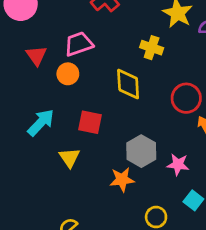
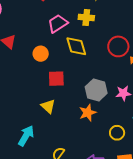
pink trapezoid: (79, 44) -> (58, 23), moved
orange circle: (68, 74) -> (41, 54), moved
cyan arrow: (41, 123) -> (26, 136), moved

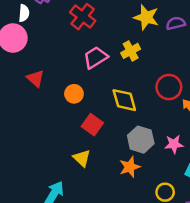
yellow cross: (86, 18) -> (131, 51), turned -35
yellow diamond: (76, 46) -> (124, 100), moved
red square: (56, 79) -> (92, 125), turned 36

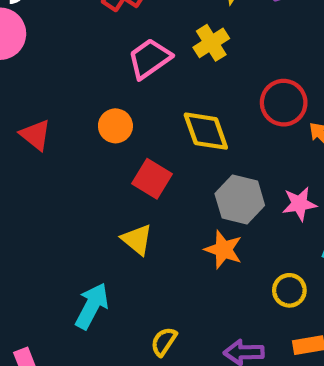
red triangle: (35, 78) -> (35, 135), moved
orange star: (130, 167) -> (223, 250), turned -30

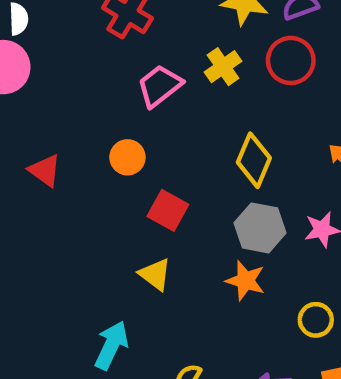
red circle: (284, 103) -> (291, 60), moved
yellow diamond: (206, 131) -> (254, 160), moved, turned 45

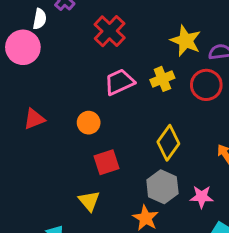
red triangle: (45, 170) -> (34, 119), turned 50
red square: (168, 210) -> (107, 162), turned 30

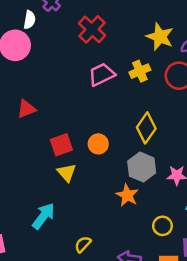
orange circle: (89, 123) -> (98, 144), moved
red square: (107, 162) -> (61, 145), moved
yellow triangle: (89, 201) -> (67, 173), moved

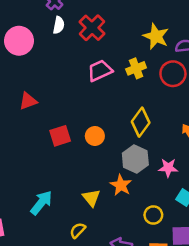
white semicircle: (29, 20) -> (59, 25), moved
yellow triangle: (67, 173) -> (91, 198), moved

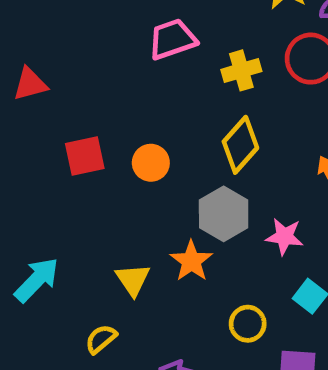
yellow cross: (136, 68) -> (241, 70), moved

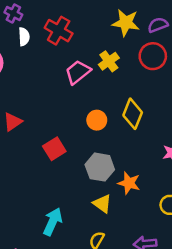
yellow cross: (241, 70) -> (109, 61), moved
orange circle: (151, 163) -> (97, 120), moved
gray hexagon: (224, 214) -> (100, 167), moved

